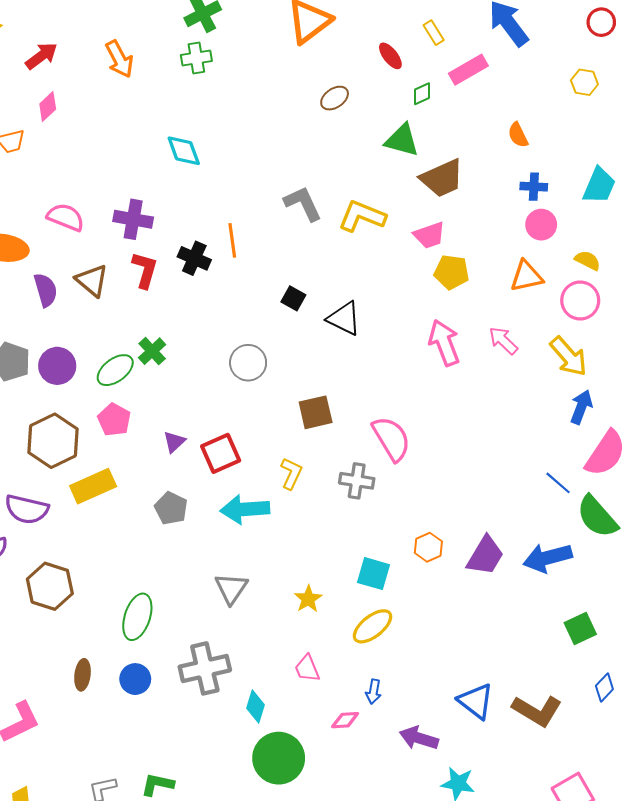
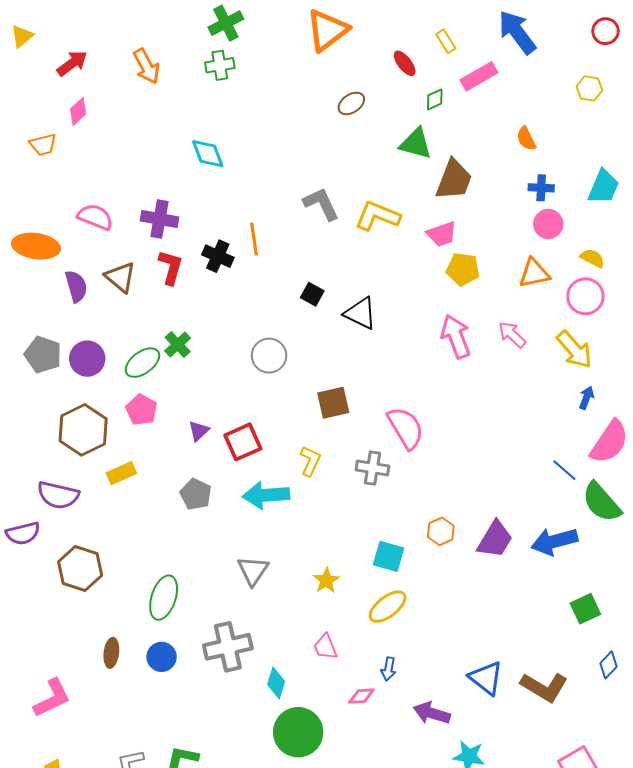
brown trapezoid: (442, 178) -> (454, 180), turned -45
blue arrow: (581, 407) -> (586, 398), size x0.7
yellow rectangle: (93, 486) -> (121, 473), size x0.7

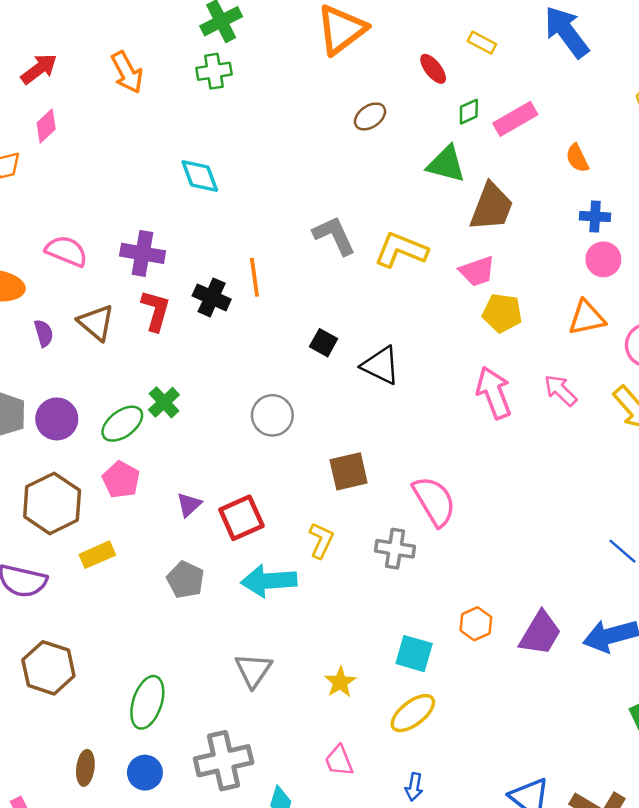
yellow rectangle: (446, 41) -> (482, 43), turned -30
pink rectangle: (479, 76) -> (515, 119), moved
purple semicircle: (76, 286) -> (44, 333), size x0.7

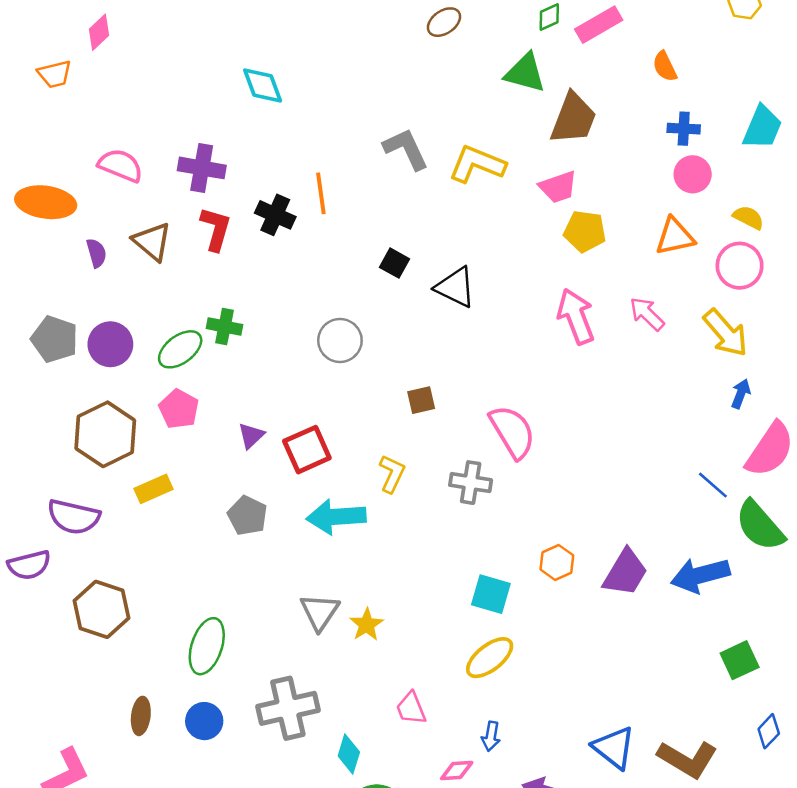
green cross: (164, 402) -> (225, 327), turned -36
brown square: (349, 471) -> (421, 400), size x0.7
yellow star: (340, 682) -> (367, 625), moved

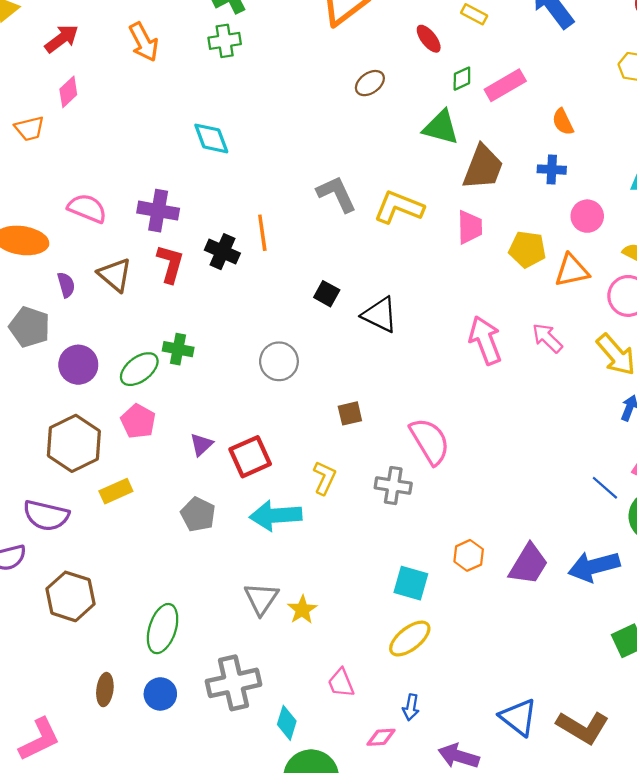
blue cross: (684, 129) -> (552, 170), moved
pink trapezoid: (558, 187) -> (470, 227), turned -72
yellow pentagon: (585, 231) -> (527, 249), moved
gray pentagon: (55, 339) -> (29, 327), moved

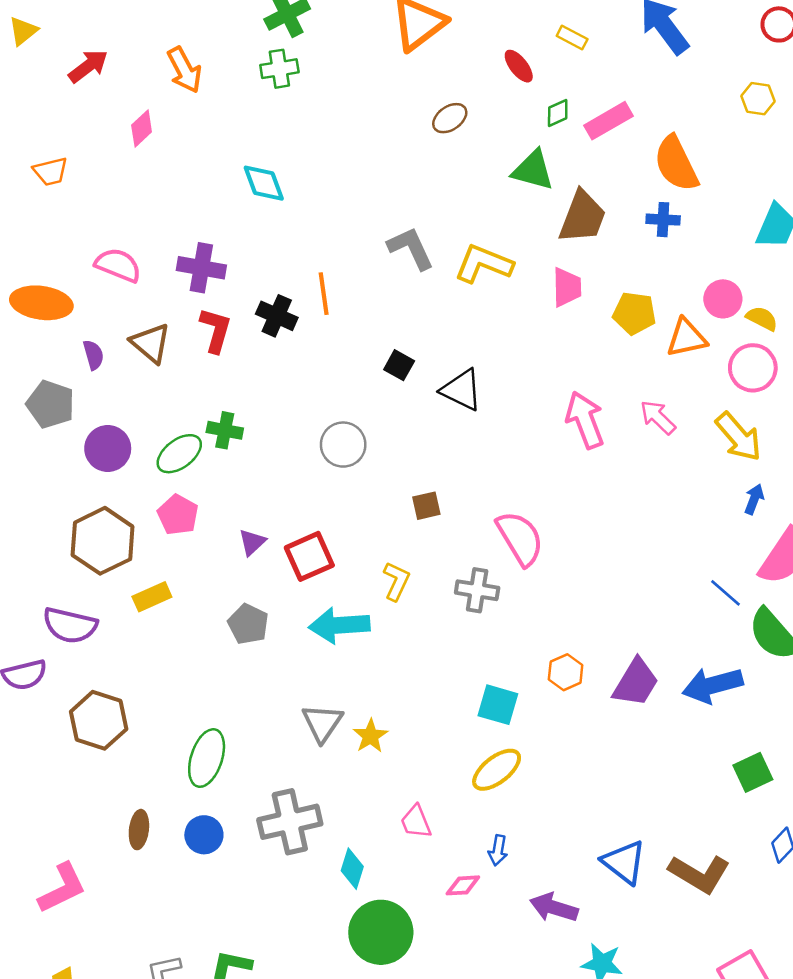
pink diamond: (68, 92) -> (142, 129), moved
orange semicircle: (563, 122) -> (676, 164), size x1.8
pink circle: (587, 216) -> (723, 299), moved

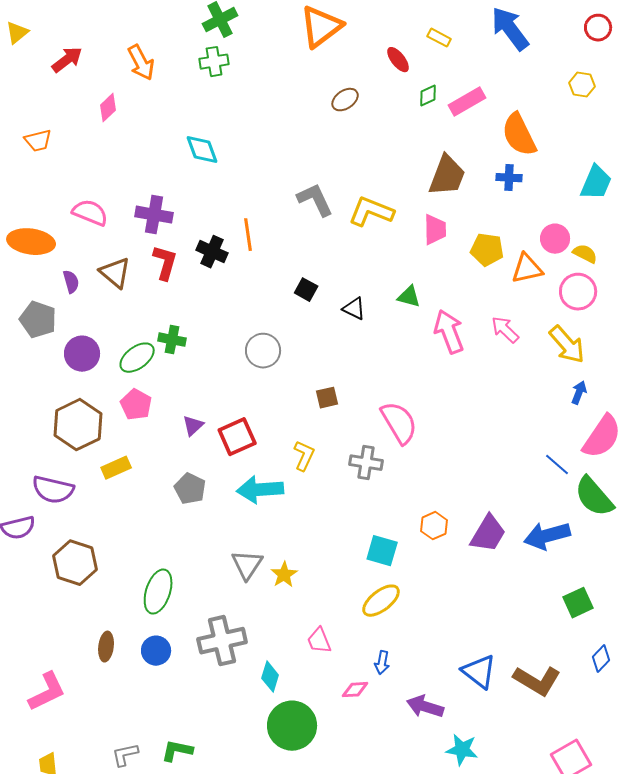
green triangle: (533, 170) -> (409, 297), moved, size x0.7
black triangle: (461, 390) -> (354, 309), size x0.7

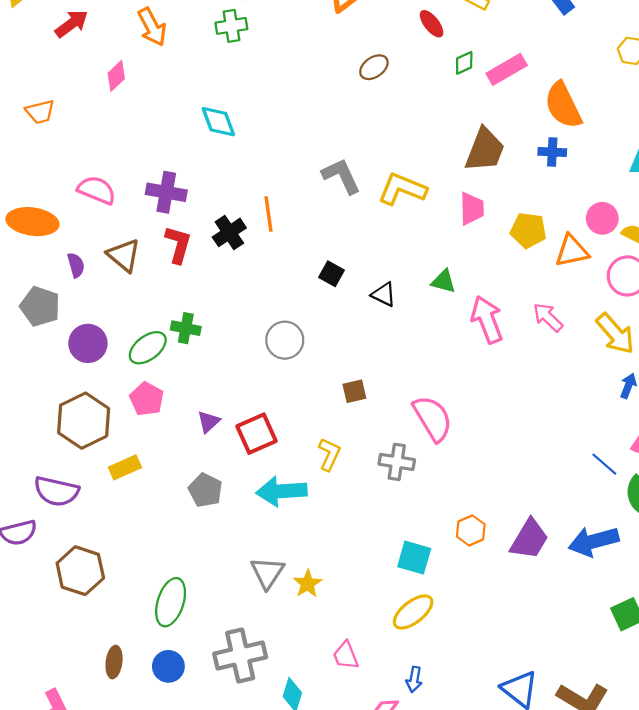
black cross: (212, 252) -> (229, 232), turned 32

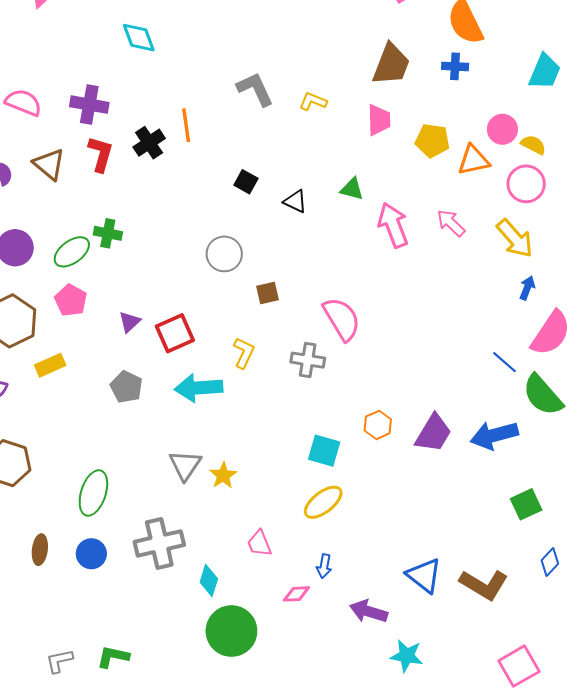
yellow L-shape: (402, 189) -> (313, 101), size x0.6
gray circle: (285, 340) -> (224, 254), moved

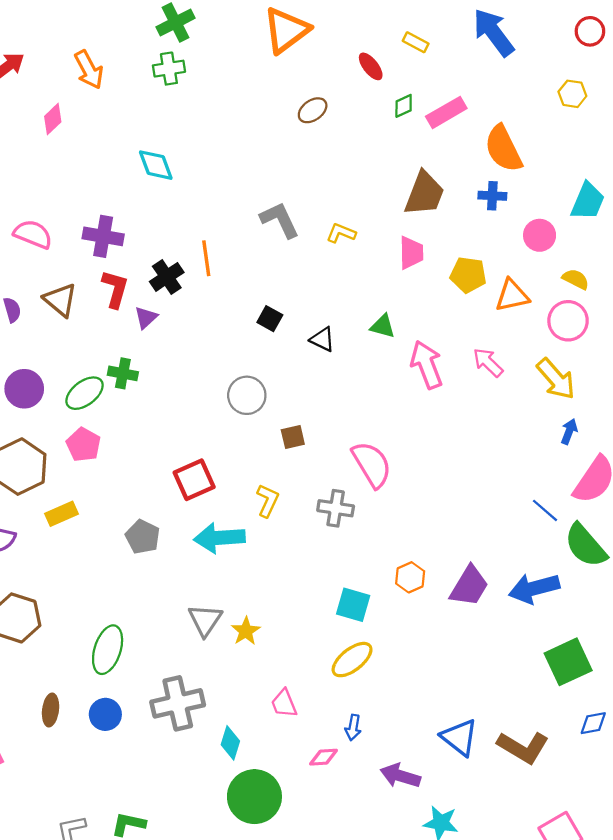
pink circle: (502, 129) -> (540, 235), moved
purple triangle: (129, 322) -> (146, 317), moved
green square: (526, 504) -> (568, 662), size x1.4
blue diamond: (550, 562) -> (593, 723), turned 36

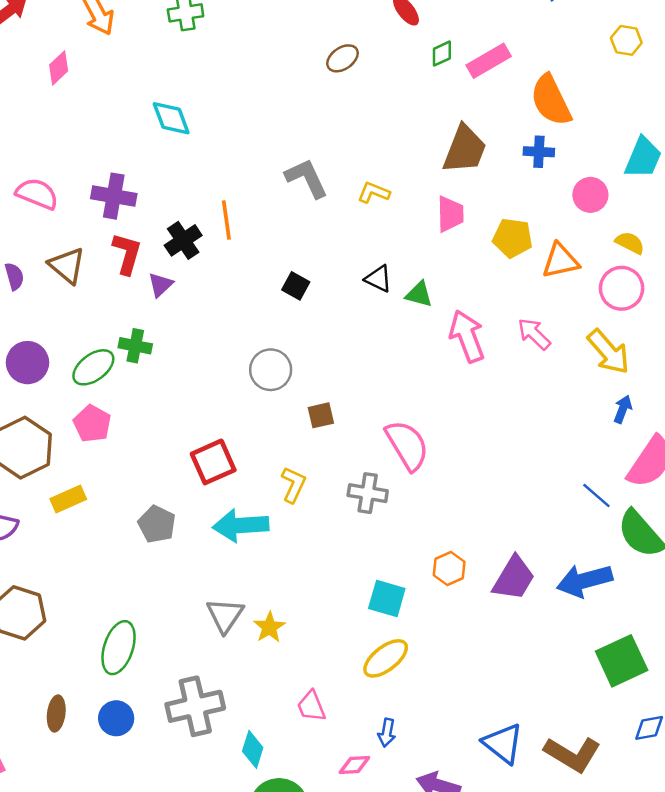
black triangle: (322, 339) -> (378, 279), moved

